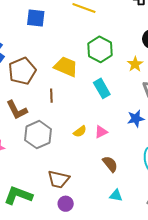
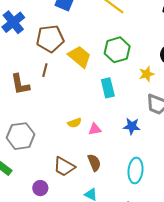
brown pentagon: (22, 71) -> (50, 39), moved
brown line: (51, 96) -> (45, 70), moved
gray hexagon: (38, 135) -> (21, 136), moved
brown trapezoid: (59, 179) -> (64, 167), moved

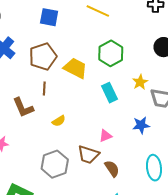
yellow star: (147, 74) -> (140, 82), moved
yellow semicircle: (75, 123) -> (59, 121), moved
gray hexagon: (21, 136) -> (55, 164), moved
brown trapezoid: (64, 167) -> (88, 155), moved

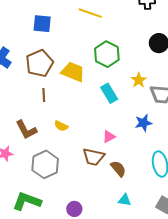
brown L-shape: (23, 107) -> (26, 130), moved
yellow semicircle: (59, 121) -> (61, 126), turned 64
gray hexagon: (55, 164) -> (45, 164), moved

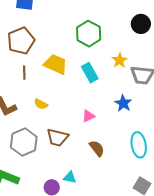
yellow trapezoid: (73, 72) -> (56, 64), moved
blue star: (143, 123) -> (123, 103), turned -30
brown trapezoid: (94, 157) -> (57, 137), moved
cyan triangle: (125, 200) -> (70, 177), moved

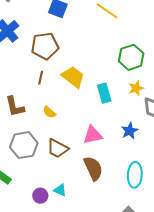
green hexagon: (89, 34) -> (131, 57), moved
pink triangle: (88, 116) -> (93, 135), size x1.5
brown semicircle: (97, 148) -> (93, 168), size x1.4

